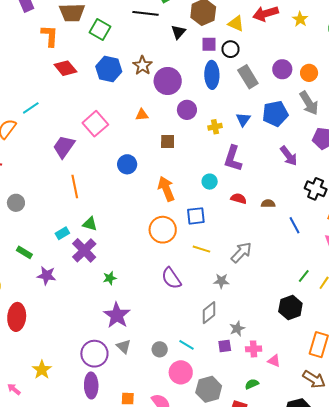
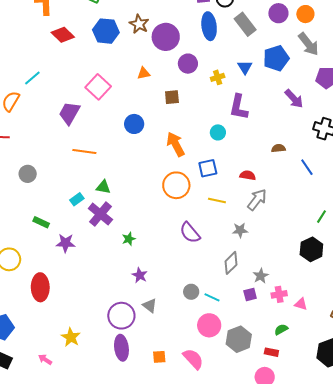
orange line: (75, 186) -> (84, 152), turned -65
red semicircle: (239, 199) -> (248, 175), moved
purple star: (117, 315) -> (140, 275), size x0.6
gray circle: (160, 349) -> (191, 292), moved

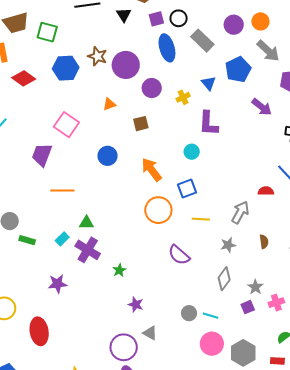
brown semicircle: (278, 148) -> (264, 242), moved, turned 96
red semicircle: (248, 175) -> (266, 191), moved
green rectangle: (41, 222) -> (27, 240), moved

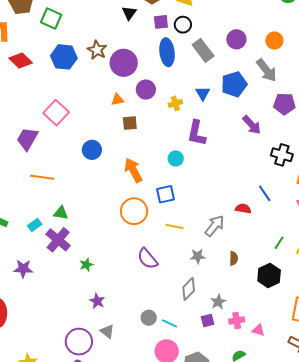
orange circle: (260, 21) -> (274, 41), moved
orange triangle: (109, 104) -> (118, 100), moved

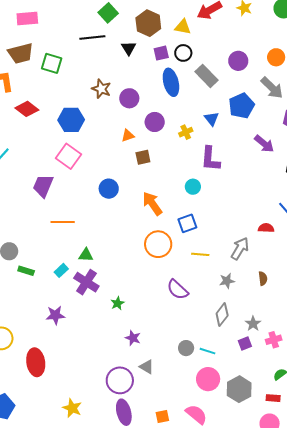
blue hexagon: (64, 57) -> (71, 120), moved
purple circle: (124, 63) -> (129, 98), size x0.7

